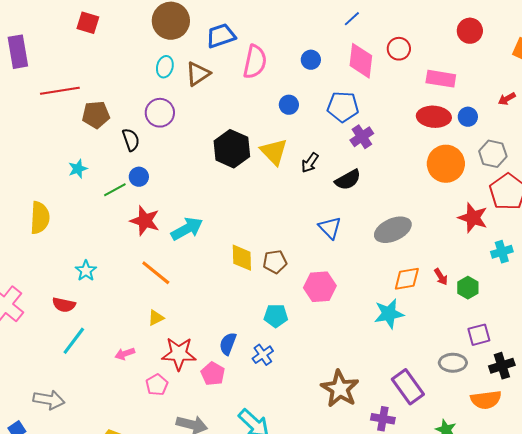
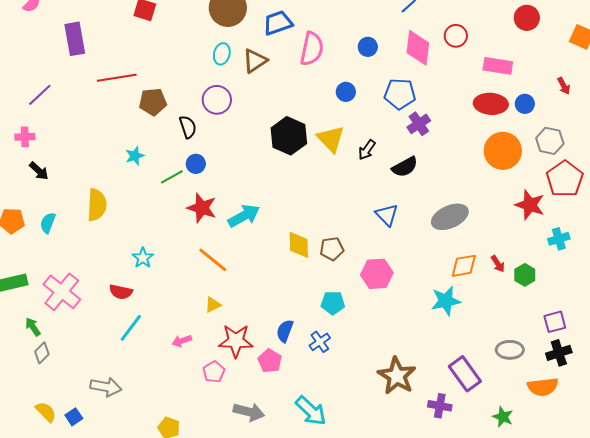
red arrow: (507, 99) -> (564, 86), turned -90
purple square: (479, 335) -> (555, 322), moved

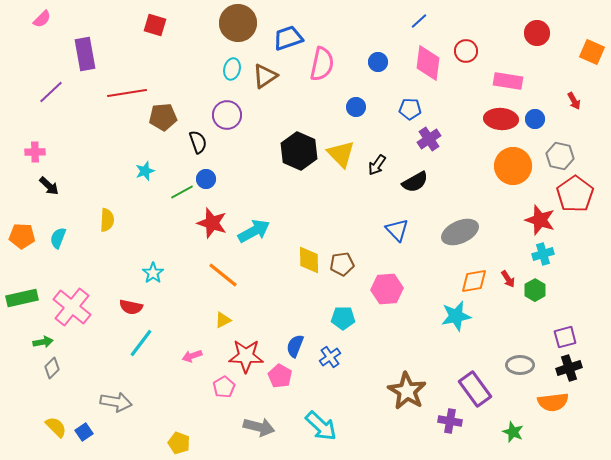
blue pentagon: (400, 94) -> (410, 109), size x0.7
purple line: (40, 95) -> (51, 92), moved
yellow semicircle: (97, 205) -> (107, 220), size x0.7
cyan cross: (559, 239) -> (543, 254), moved
green arrow: (33, 327) -> (43, 342), turned 114

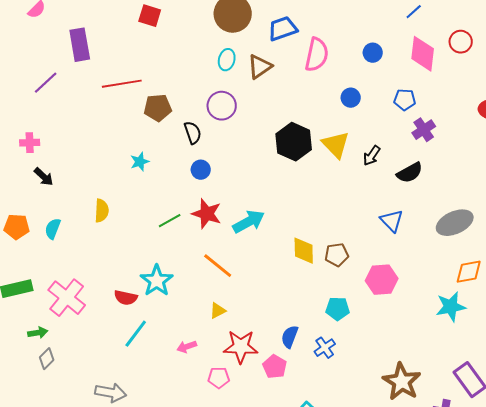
green line: (182, 192) -> (170, 221), moved
cyan star: (153, 273) -> (157, 281), moved, size x1.5
pink pentagon: (224, 387) -> (219, 378), turned 30

